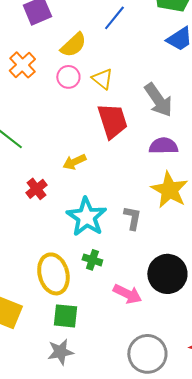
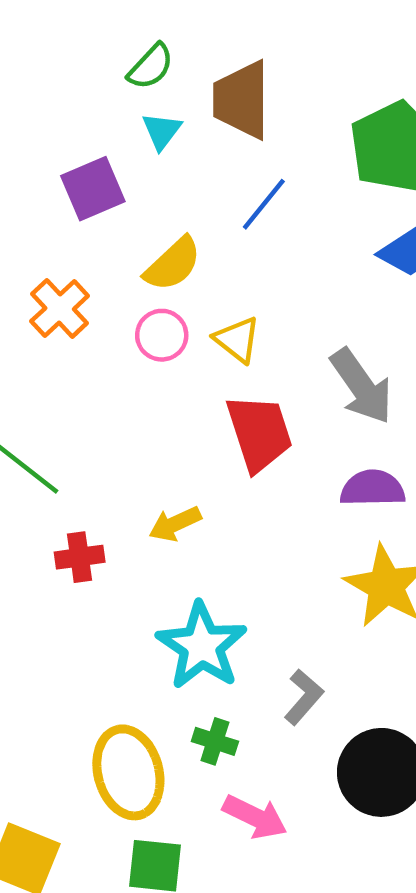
red cross: (36, 189) -> (80, 557), moved, turned 30
gray L-shape: (132, 218) -> (304, 697), moved, turned 30
pink arrow: (127, 294) -> (255, 817), moved

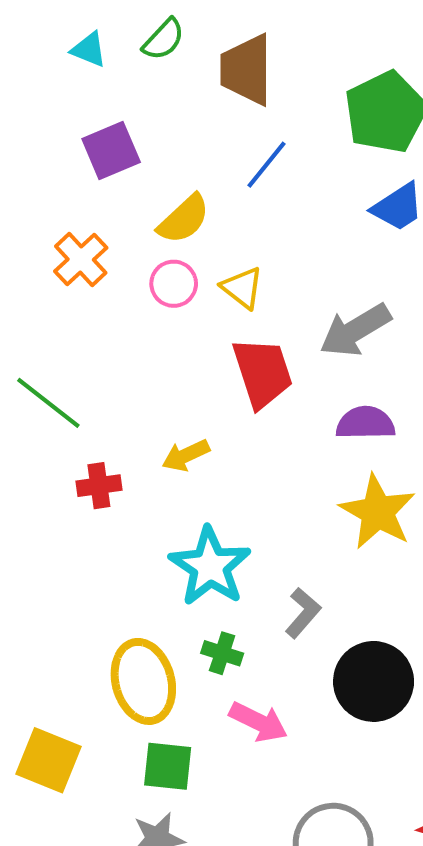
cyan triangle: (162, 131) -> (89, 50), moved, turned -45
gray arrow: (361, 386) -> (355, 330), turned 94

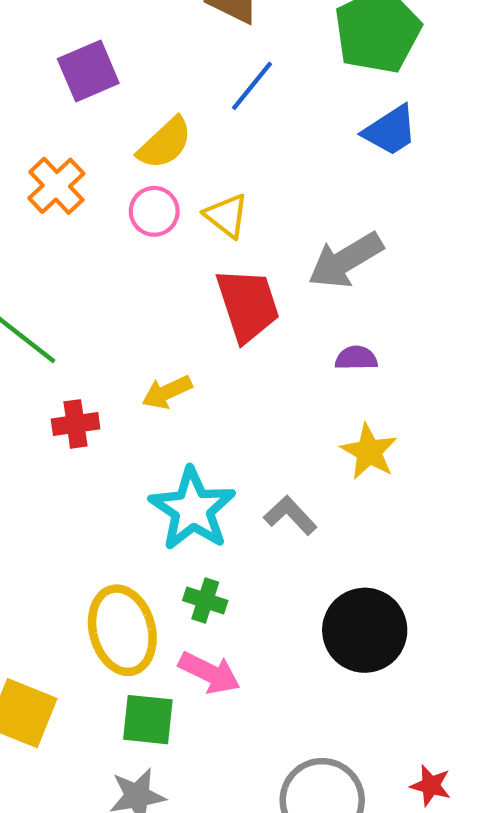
purple semicircle: (365, 423) -> (356, 358), size x0.7
yellow star: (378, 512) -> (369, 452), size x0.7
gray L-shape: (303, 613) -> (290, 515), moved, turned -84
pink arrow: (258, 722) -> (209, 673), moved

